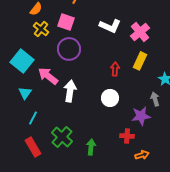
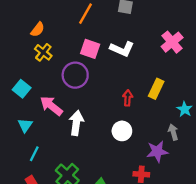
pink square: (66, 22) -> (90, 49), moved
pink cross: (140, 32) -> (172, 42), moved
cyan square: (22, 61) -> (22, 89), size x0.7

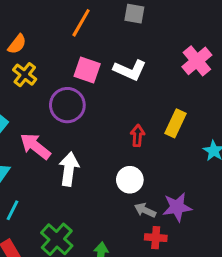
gray arrow: (173, 132) -> (145, 210), moved, turned -49

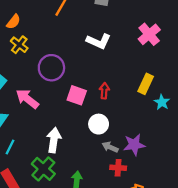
pink square: (87, 70) -> (77, 95), moved
yellow rectangle: (176, 123) -> (146, 84), moved
white arrow: (69, 169) -> (54, 140), moved

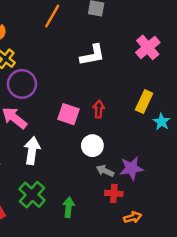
white L-shape: (99, 41) -> (92, 55), turned -35
purple circle: (51, 68) -> (22, 84), moved
white arrow: (54, 140) -> (32, 151), moved

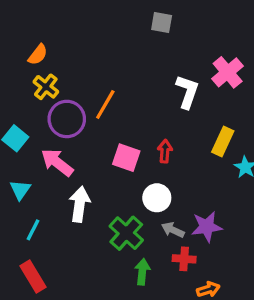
orange line: (52, 16) -> (105, 105), moved
white L-shape: (92, 55) -> (187, 92), moved, turned -60
green cross: (32, 195) -> (126, 233), moved
green arrow: (69, 207) -> (142, 272), moved

